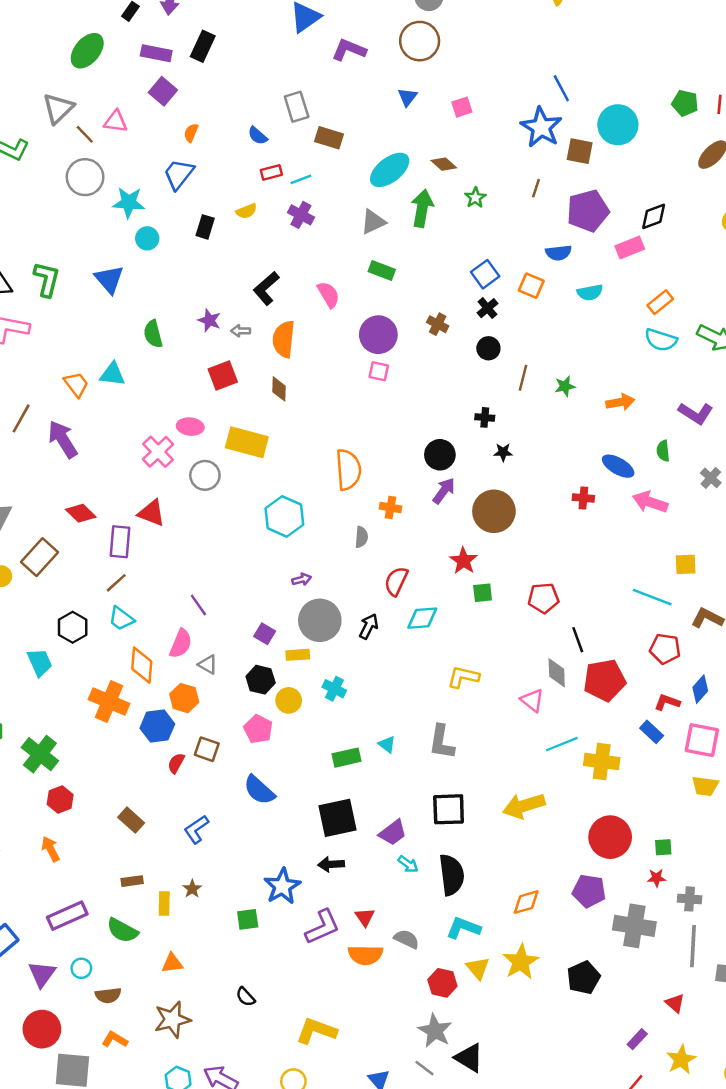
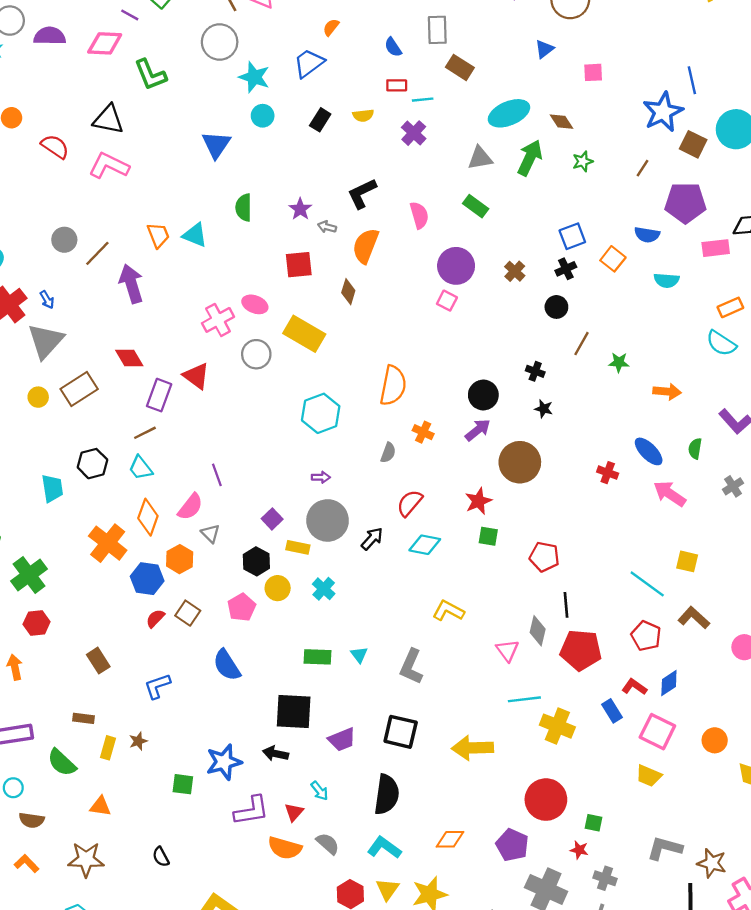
green L-shape: (47, 279) -> (150, 75), moved, turned 129
cyan arrow: (408, 864) -> (319, 791), moved

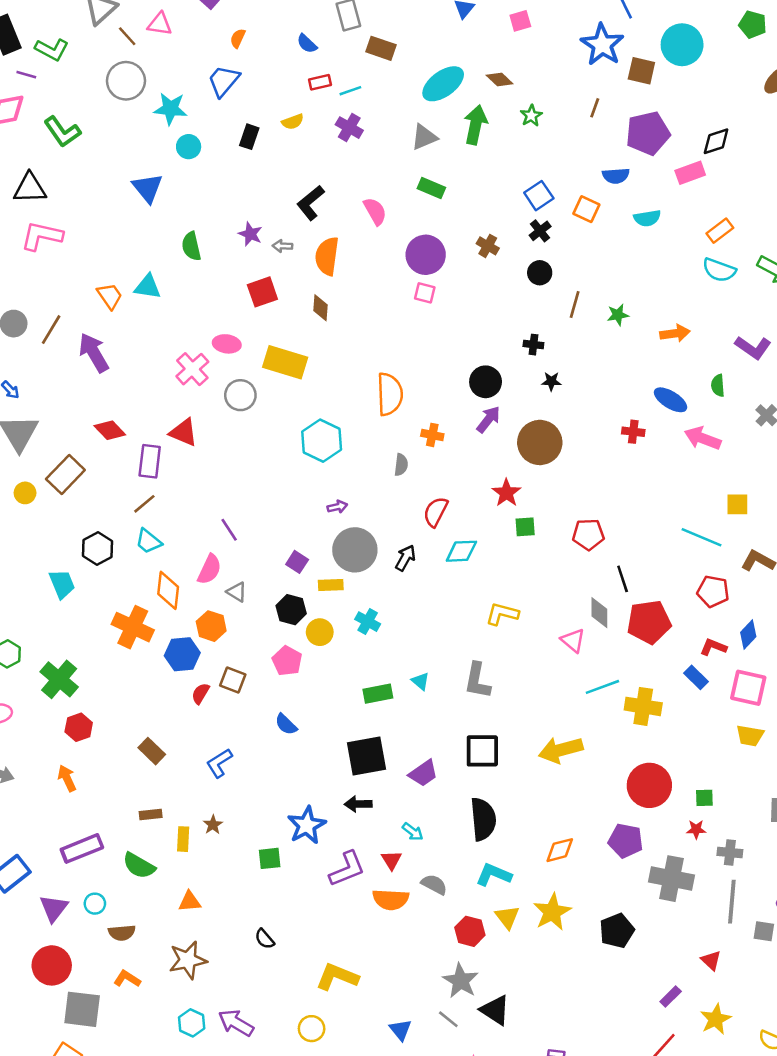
blue semicircle: (227, 665) -> (286, 724), size x0.7

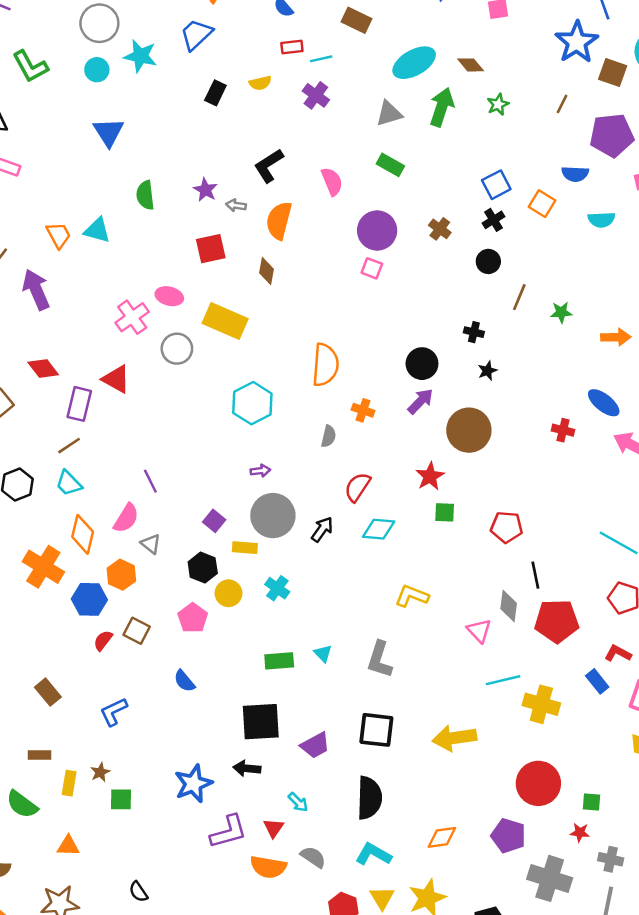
cyan circle: (189, 147) -> (97, 70), moved
black star: (551, 381) -> (487, 371), turned -30
green square: (270, 858) -> (121, 799), moved

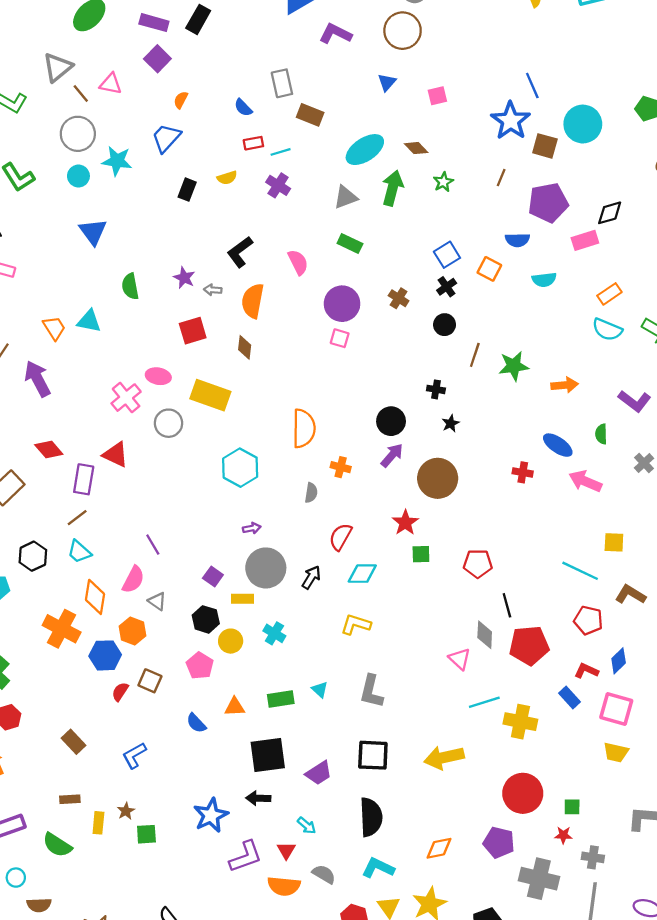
green star: (561, 312) -> (514, 366), size x1.5
yellow L-shape: (412, 596) -> (356, 624), moved
orange triangle: (68, 846) -> (235, 707), moved

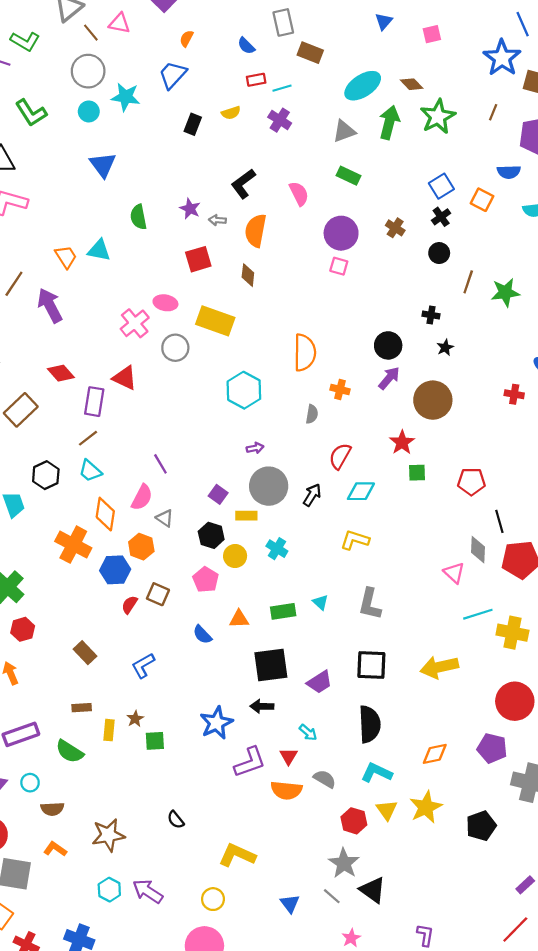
green star: (443, 182) -> (438, 117), size x1.8

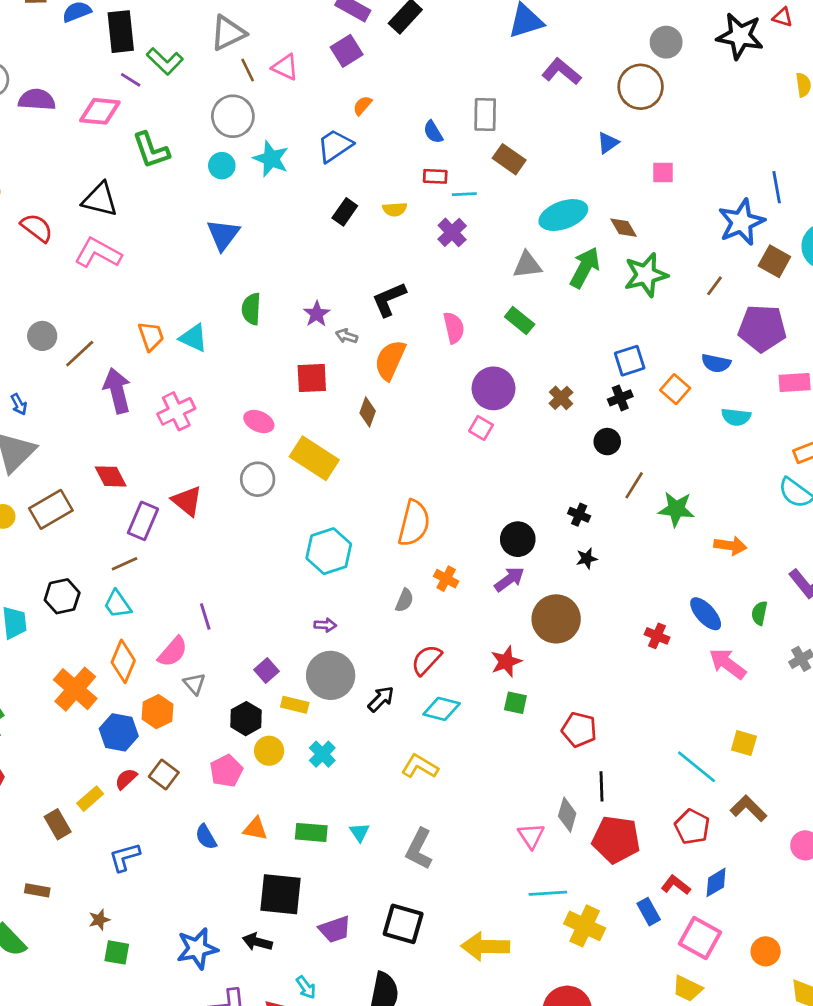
pink cross: (135, 323) -> (176, 411), moved
yellow rectangle: (109, 730) -> (90, 799), moved, turned 30

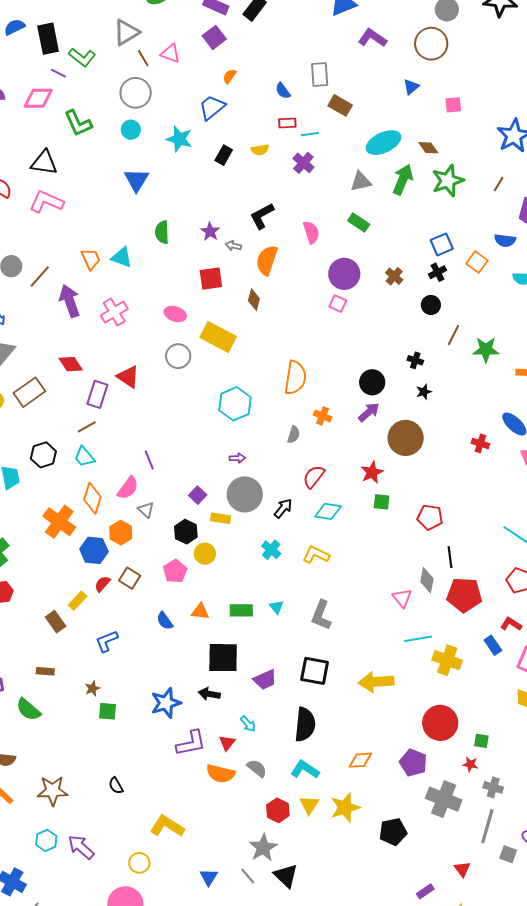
cyan star: (271, 159) -> (179, 139), moved
cyan cross: (322, 754) -> (271, 550), moved

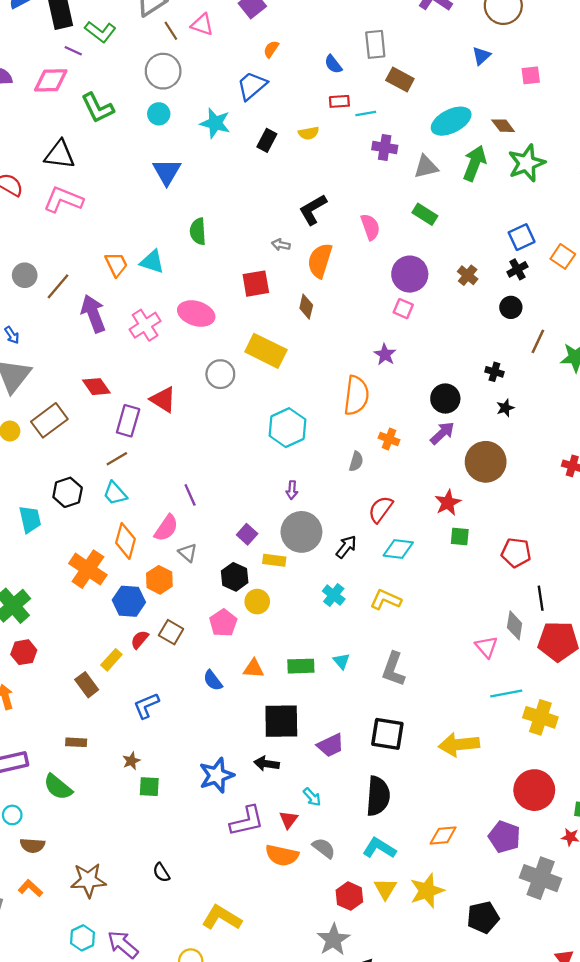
purple cross: (303, 163) -> (385, 147), moved, turned -30
purple star: (210, 231) -> (385, 354), moved
pink ellipse: (175, 314) -> (196, 314), moved, size x1.4
purple arrow: (237, 458) -> (292, 490), turned 98

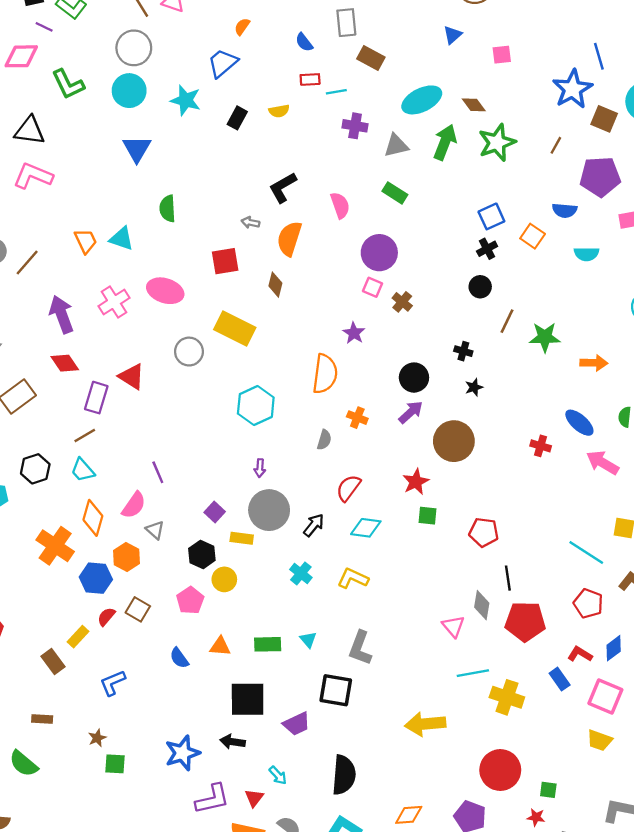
cyan circle: (159, 114) -> (129, 91), size x1.5
brown cross: (468, 275) -> (402, 302), moved
purple arrow: (93, 314) -> (62, 314), moved
black square: (387, 734) -> (336, 690), moved

